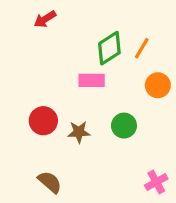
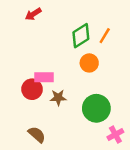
pink rectangle: (92, 80) -> (44, 77), moved
orange circle: (158, 85) -> (89, 63), moved
green circle: (124, 126) -> (96, 108), moved, size x1.5

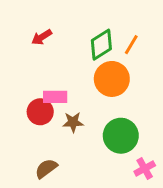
red arrow: (33, 14) -> (42, 37), moved
orange circle: (89, 63) -> (112, 79), size x1.5
brown semicircle: (37, 135) -> (46, 169), turned -78

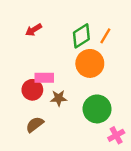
brown semicircle: (46, 169) -> (35, 125), moved

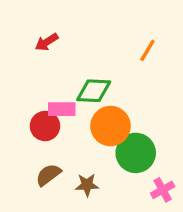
green diamond: (81, 36) -> (94, 91), moved, turned 35
orange circle: (90, 63) -> (111, 126), moved
brown star: (59, 98) -> (87, 185), moved

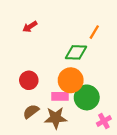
green diamond: (94, 91) -> (76, 52), moved
pink rectangle: (62, 109) -> (60, 96), moved
brown star: (87, 185) -> (56, 118), size x1.5

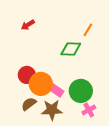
orange circle: (71, 80) -> (41, 84), moved
pink rectangle: (60, 96) -> (56, 90), turned 35
pink cross: (104, 121) -> (89, 110), moved

